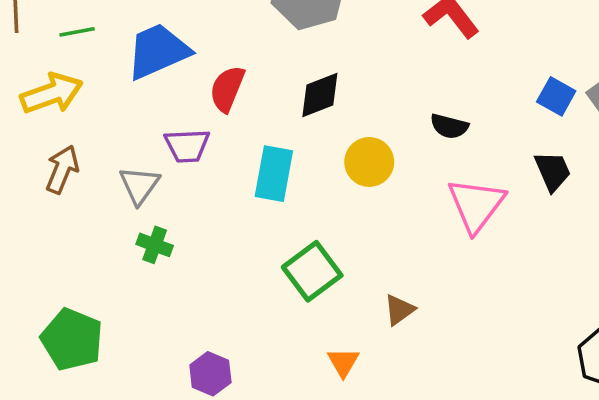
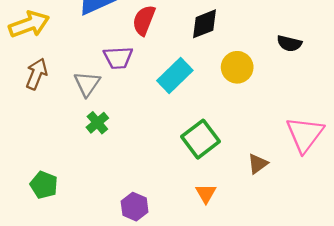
cyan rectangle: (274, 174) -> (175, 75), turned 36
pink triangle: (476, 205) -> (305, 134), moved
green cross: (155, 245) -> (97, 123), turned 30
green pentagon: (72, 339) -> (44, 185), size x0.7
orange triangle: (343, 362) -> (206, 193), moved

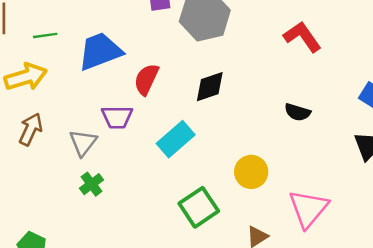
yellow circle: (237, 67) -> (251, 172), moved

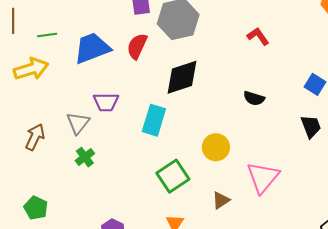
red L-shape: (302, 37) -> (258, 36), size x0.7
red semicircle: (146, 79) -> (137, 46), moved
black diamond: (210, 87) -> (182, 77), size x1.4
brown arrow: (31, 129) -> (35, 137), moved
cyan rectangle: (176, 139) -> (154, 120), turned -32

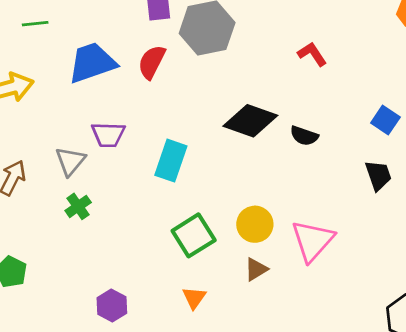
green line: (47, 35) -> (35, 24), moved
black diamond: (182, 77) -> (250, 121), moved, turned 36
yellow circle: (216, 147) -> (255, 224), moved

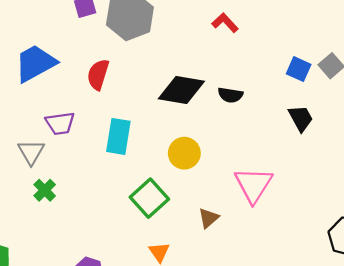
red semicircle: (152, 62) -> (98, 75), moved
yellow circle: (255, 224) -> (184, 153), moved

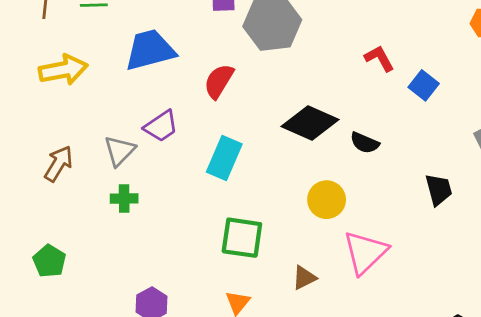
blue square: (299, 69) -> (424, 85), moved
purple trapezoid: (60, 123) -> (161, 126), turned -40
yellow circle: (184, 153) -> (327, 200), moved
green cross: (45, 190) -> (124, 198), turned 30
green square: (149, 198) -> (242, 238), turned 36

